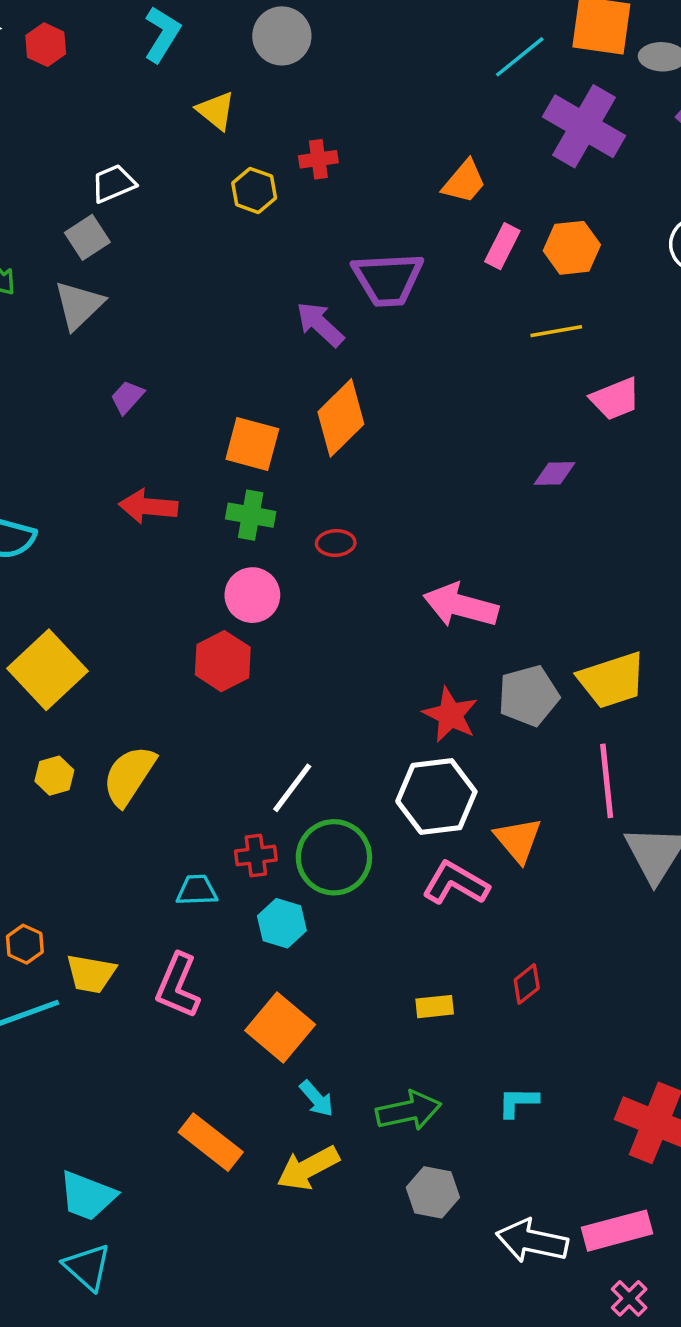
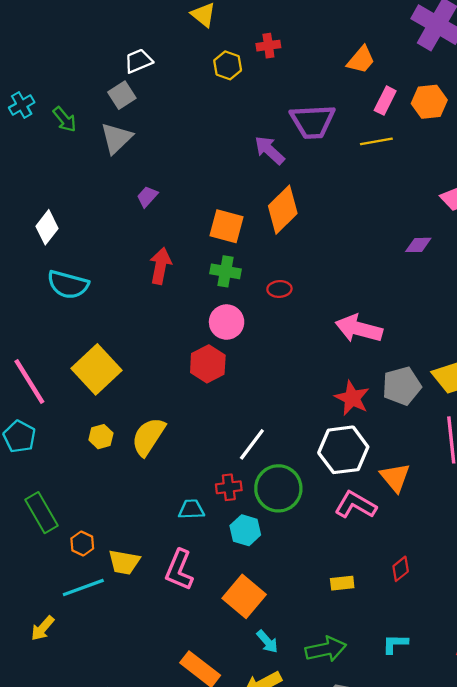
yellow line: (556, 331) -> (376, 141), moved
red arrow: (148, 507) -> (160, 266), turned 96

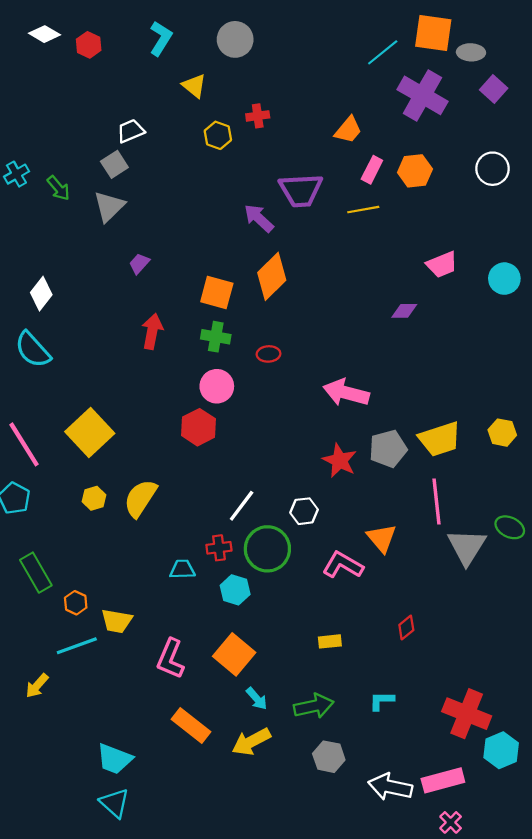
cyan semicircle: (68, 285) -> (33, 350), moved, turned 33
white hexagon: (343, 450) -> (304, 511), moved, size x0.6
red diamond: (401, 569) -> (406, 627), moved
pink L-shape: (179, 570) -> (170, 659), moved

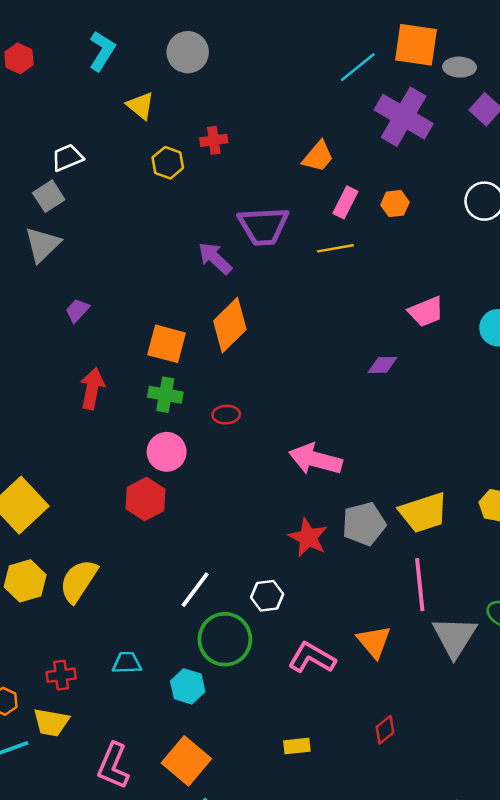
orange hexagon: (415, 171) -> (395, 204), size x0.7
yellow hexagon: (94, 498) -> (25, 581), size x1.5
orange triangle: (382, 538) -> (374, 642), moved
red cross: (219, 548) -> (61, 675), moved

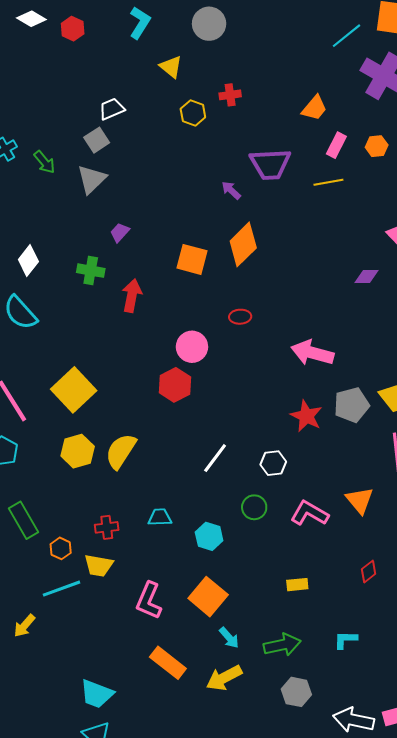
purple arrow: (215, 258) -> (231, 190), size x0.7
green cross: (165, 395) -> (91, 271), moved
green circle: (225, 639) -> (254, 507), moved, size x0.6

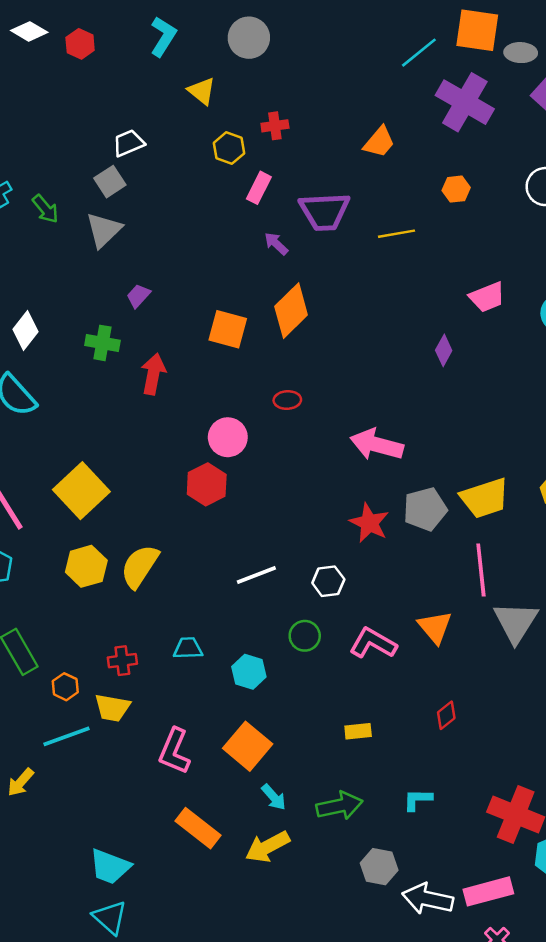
pink rectangle: (336, 145) -> (259, 188), moved
purple diamond: (367, 277) -> (444, 350), turned -60
white line: (215, 458) -> (256, 575), turned 32
gray hexagon: (296, 692) -> (379, 867), moved

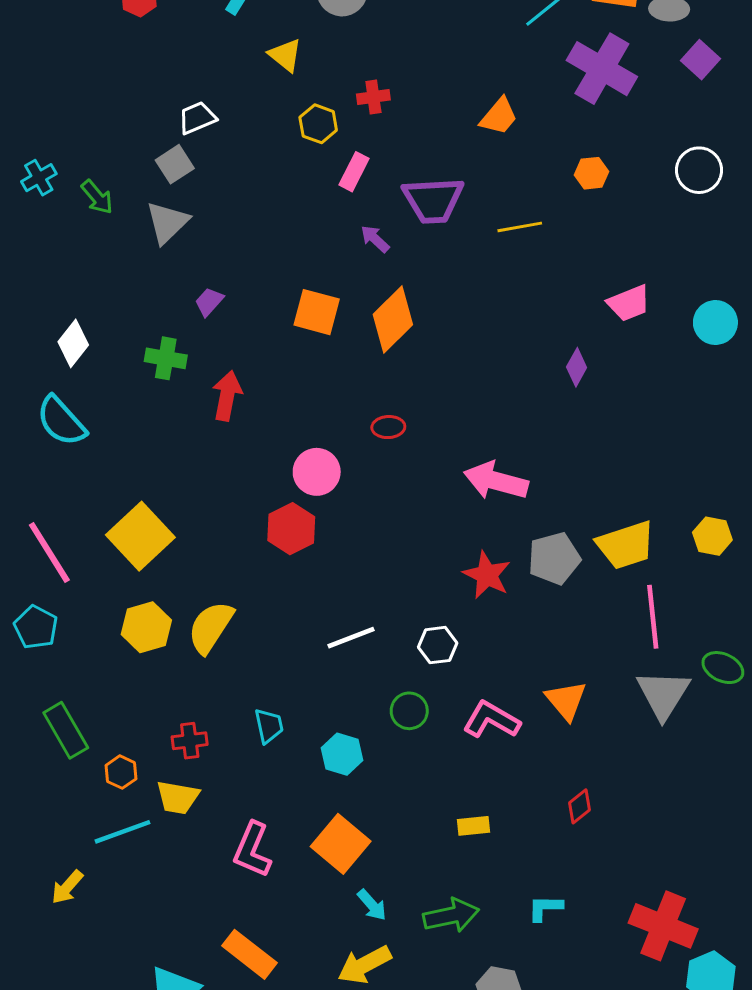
orange square: (228, 329) -> (317, 312), moved
pink line: (481, 570) -> (653, 617), moved
cyan trapezoid: (188, 648) -> (269, 726), turned 80
orange rectangle: (198, 828) -> (249, 954), moved

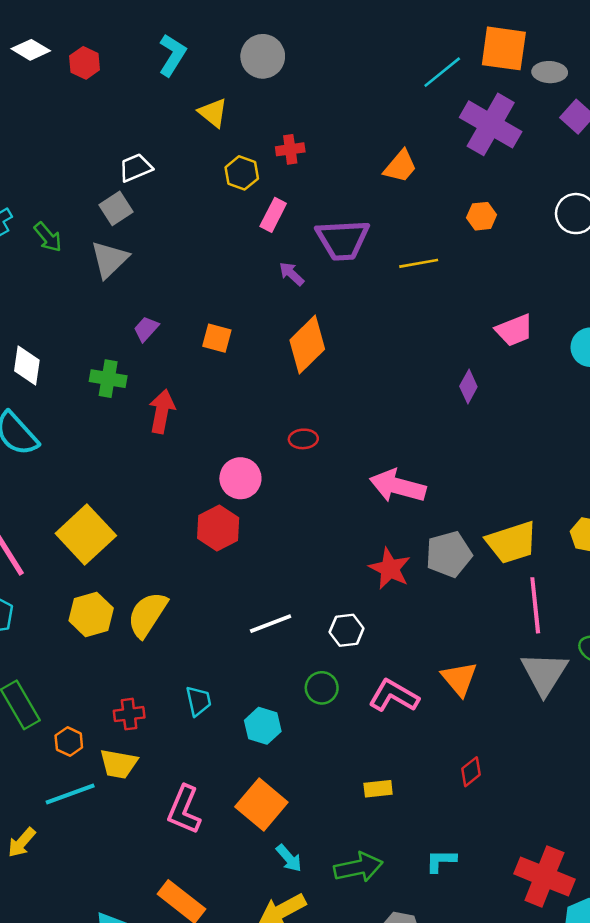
orange square: (317, 312) -> (217, 338), moved, size x0.7
white diamond: (73, 343) -> (27, 366), turned -30

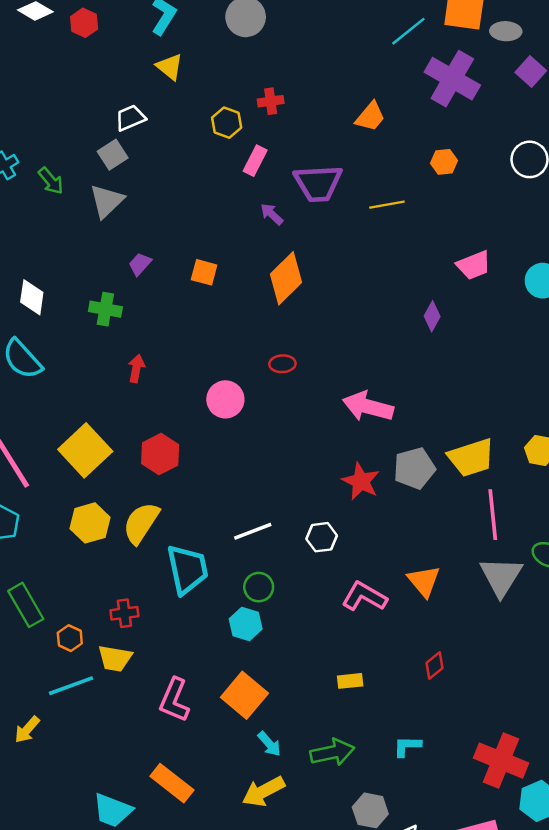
yellow triangle: (213, 113) -> (170, 67), moved
red arrow: (162, 411) -> (136, 369), moved, size x0.7
red hexagon: (218, 528) -> (160, 454), moved
green circle: (322, 688) -> (259, 587), moved
cyan trapezoid: (199, 701) -> (187, 569), moved, size x1.8

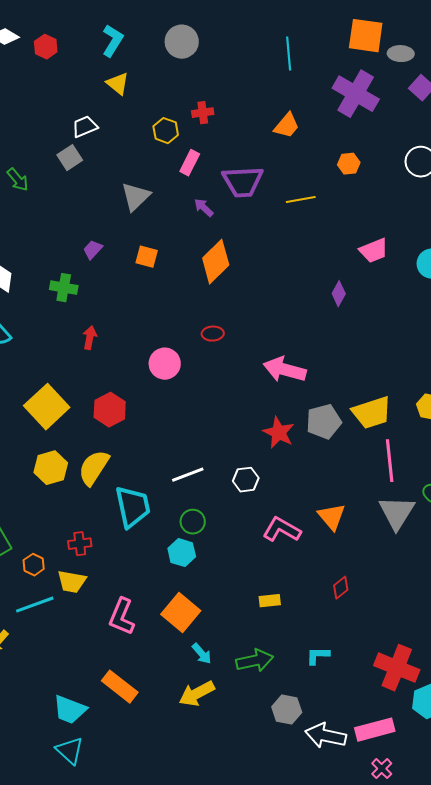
cyan line: (408, 31) -> (289, 54), moved, turned -56
gray triangle: (107, 201) -> (136, 197), moved

